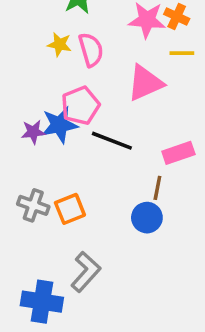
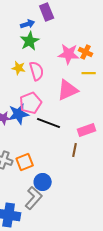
blue circle: (147, 218) -> (43, 182), moved

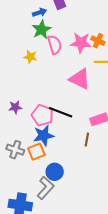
pink semicircle: (37, 71) -> (55, 45), moved
pink triangle: (68, 90) -> (80, 79), turned 50
pink pentagon: (31, 103) -> (42, 115), moved, turned -30
blue star: (19, 114) -> (44, 135), moved

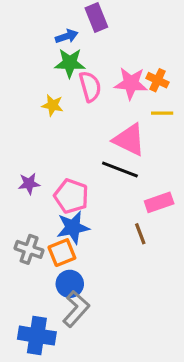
green star: (41, 30) -> (70, 63), turned 30
black line: (61, 112) -> (120, 170), moved
brown line: (87, 140) -> (140, 234), turned -32
blue circle: (55, 172) -> (70, 284), moved

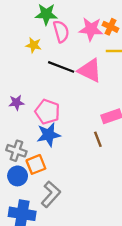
black line: (120, 170) -> (61, 67), moved
orange square: (62, 253) -> (36, 164), moved
blue circle: (70, 284) -> (18, 176), moved

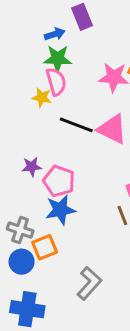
pink semicircle: (61, 31) -> (56, 82), moved
purple star: (16, 103) -> (32, 167), moved
gray L-shape: (51, 194) -> (89, 283), moved

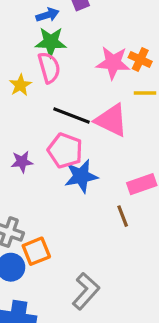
yellow star: (42, 97) -> (20, 85), moved, turned 30
pink pentagon: (59, 181) -> (65, 151), moved
blue star: (60, 210) -> (81, 176), moved

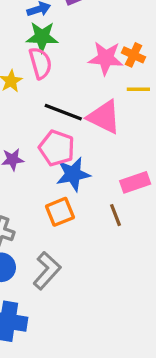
orange square: (36, 251) -> (60, 212), moved
gray L-shape: (86, 291) -> (47, 271), moved

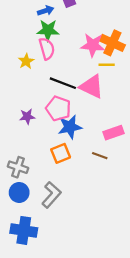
orange cross: (134, 55) -> (112, 43), size x1.5
yellow line: (138, 89) -> (107, 65), moved
brown line: (116, 215) -> (100, 156), turned -49

